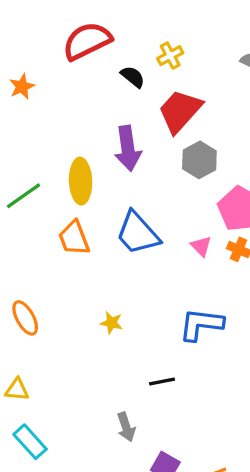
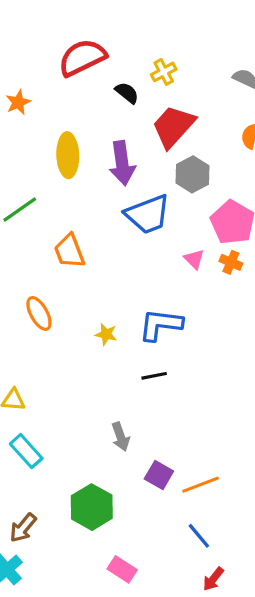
yellow ellipse: (81, 181) -> (68, 155), moved
blue trapezoid: (138, 233) -> (148, 214), moved, turned -69
orange ellipse: (25, 318) -> (39, 313), moved
blue L-shape: (201, 324) -> (161, 325), moved
black line: (162, 381) -> (154, 376), moved

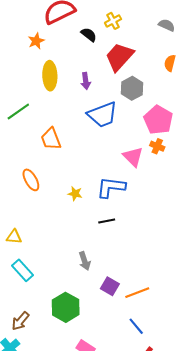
orange star: (18, 102) -> (36, 41), moved
purple arrow: (122, 163) -> (86, 81), size x0.6
pink triangle: (194, 259) -> (133, 157), moved, size x1.5

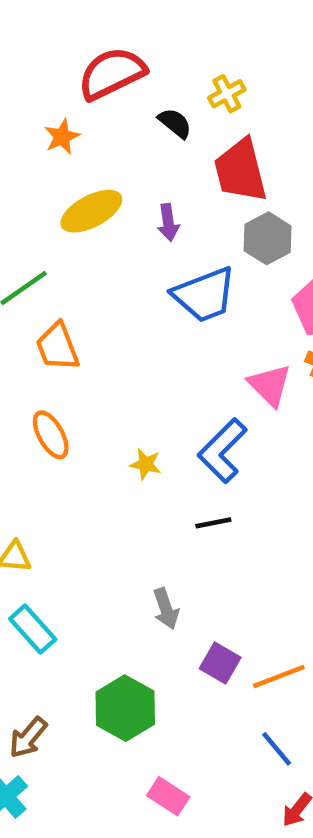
red trapezoid: (119, 57) -> (240, 171), turned -56
yellow ellipse: (50, 76) -> (91, 211), turned 64
orange trapezoid: (51, 139) -> (57, 347), moved
blue L-shape: (111, 187) -> (222, 451), turned -52

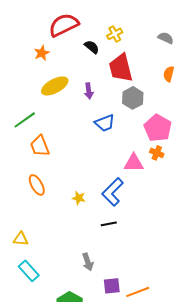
blue trapezoid: (204, 295) -> (105, 123), size x0.7
pink triangle: (270, 385) -> (134, 163), turned -45
purple square: (220, 663) -> (112, 286), turned -36

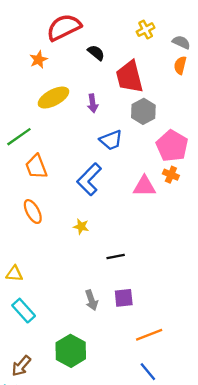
yellow cross: (115, 34) -> (146, 30), moved
orange semicircle: (169, 74) -> (180, 65), moved
blue L-shape: (113, 192) -> (89, 179), moved
purple square: (112, 286) -> (124, 298), moved

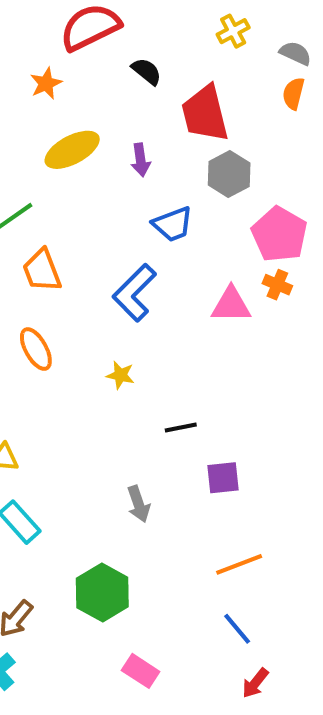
purple square: (124, 298) -> (223, 478), moved

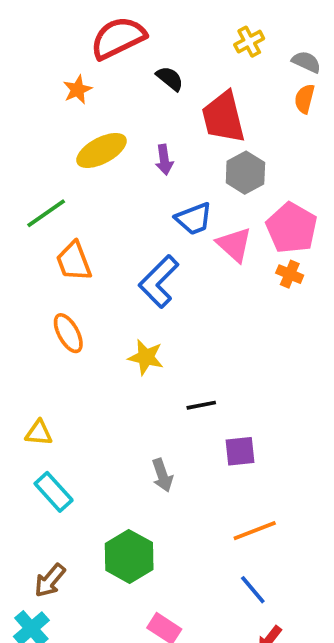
pink triangle: (231, 305) -> (234, 245), moved, turned 42
yellow star: (120, 375) -> (146, 357), size x1.4

